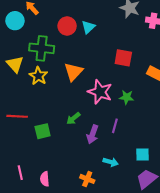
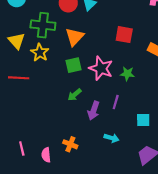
orange triangle: (73, 72) -> (75, 37), moved
red line: (17, 116) -> (19, 78), moved
green square: (43, 131) -> (74, 65), moved
cyan square: (142, 155) -> (143, 120), moved
orange cross: (87, 179) -> (70, 144), moved

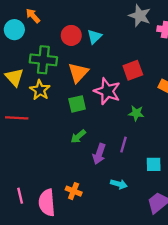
red square: (124, 35) -> (133, 70), turned -30
pink star: (101, 68) -> (107, 91), moved
pink semicircle: (46, 155) -> (47, 203), size x1.6

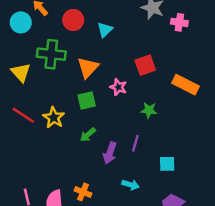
red circle: (71, 35) -> (73, 20), moved
yellow star: (40, 90) -> (54, 118), moved
pink star: (107, 91) -> (118, 87), size x0.6
red line: (17, 118) -> (23, 115), turned 30

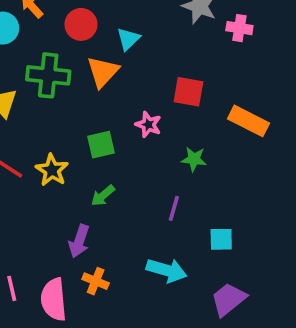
red square: (145, 65) -> (188, 92), turned 30
orange triangle: (88, 68) -> (103, 72), moved
purple arrow: (110, 153) -> (79, 241), moved
cyan arrow: (131, 185) -> (167, 270), size x1.5

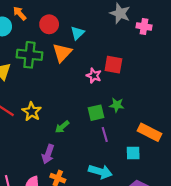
orange rectangle: (249, 121) -> (149, 132), moved
pink star: (148, 125) -> (94, 76), moved
green square: (101, 145) -> (96, 113), moved
purple line: (174, 208) -> (105, 134), turned -32

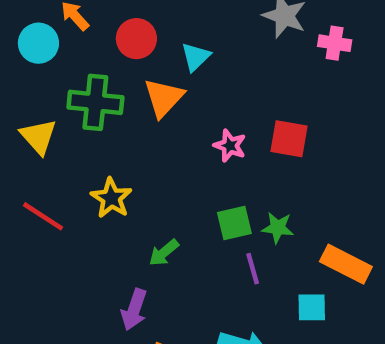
red square: (113, 65) -> (289, 139), moved
green star: (117, 105) -> (278, 228), moved
yellow star: (32, 112) -> (111, 198), moved

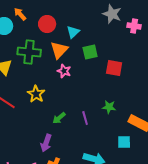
pink star: (230, 146) -> (64, 71), moved
green square: (234, 223) -> (90, 52), moved
purple line: (253, 269) -> (85, 118), moved

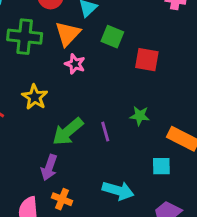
green square: (90, 52) -> (112, 37), turned 35
green arrow: (59, 118) -> (68, 132), size x1.6

